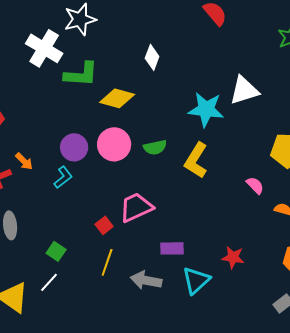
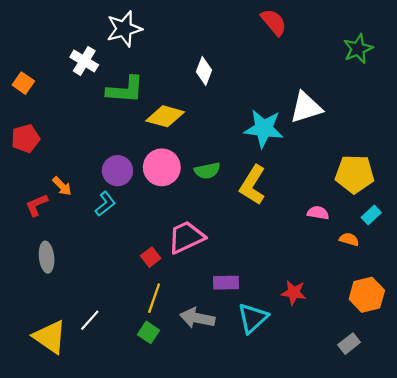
white cross: (44, 48) -> (84, 61), size x0.7
pink semicircle: (255, 185) -> (318, 213), turned -36
green square: (56, 251) -> (148, 332), moved

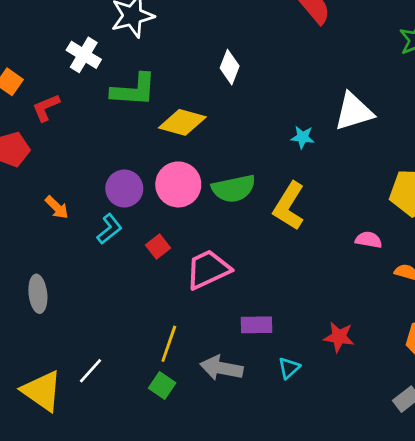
cyan star: (264, 129) -> (302, 137), size x0.5
green semicircle: (207, 171) -> (234, 188), size x1.4
red L-shape: (37, 205) -> (46, 108), moved
red square: (151, 257) -> (158, 247), moved
cyan triangle: (253, 318) -> (289, 368), size x0.6

